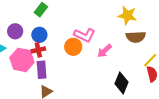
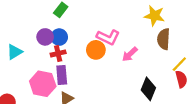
purple circle: (15, 31) -> (45, 37), moved
brown semicircle: (136, 37) -> (164, 39), turned 96
pink hexagon: (22, 60) -> (43, 84), moved

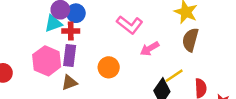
orange circle: (96, 50) -> (109, 67), moved
cyan triangle: (15, 52) -> (53, 23), moved
yellow line: (179, 64) -> (174, 76), moved

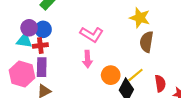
cyan triangle: (53, 23) -> (24, 41), turned 35
pink arrow: (150, 49) -> (87, 59), moved, turned -56
orange circle: (109, 67) -> (111, 75), moved

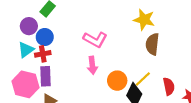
purple circle: (29, 28) -> (29, 26), moved
cyan triangle: (24, 41) -> (26, 50), turned -42

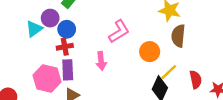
pink L-shape: (95, 40) -> (119, 31), turned -60
cyan triangle: (26, 50) -> (34, 29), moved
pink arrow: (92, 65) -> (101, 61), moved
orange circle: (117, 81) -> (150, 52), moved

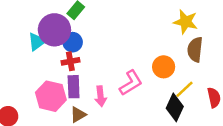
purple circle: (50, 18) -> (54, 30), size x1.6
pink L-shape: (119, 31) -> (131, 83), moved
pink arrow: (101, 61) -> (101, 96), moved

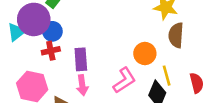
pink L-shape: (131, 83) -> (124, 80), moved
purple rectangle: (74, 87) -> (81, 59), moved
yellow line: (184, 89) -> (167, 76), turned -60

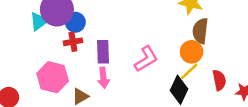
orange circle: (145, 54) -> (192, 52), moved
yellow line: (167, 76) -> (189, 71), turned 60
pink L-shape: (124, 80) -> (146, 59), moved

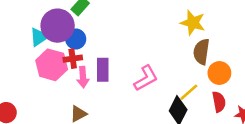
orange circle: (192, 52) -> (219, 73), moved
pink hexagon: (53, 77) -> (52, 65), moved
pink arrow: (103, 78) -> (83, 77), moved

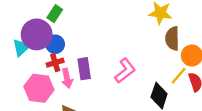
pink hexagon: (52, 65) -> (39, 88), moved
yellow line: (189, 92) -> (179, 76), moved

